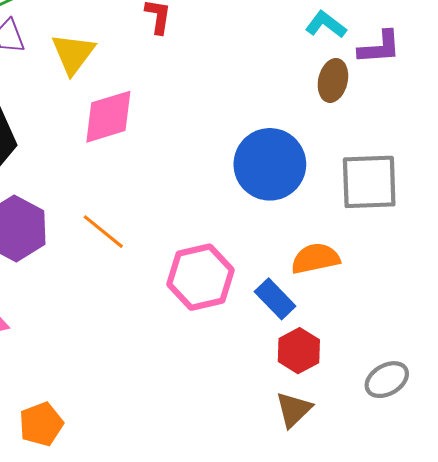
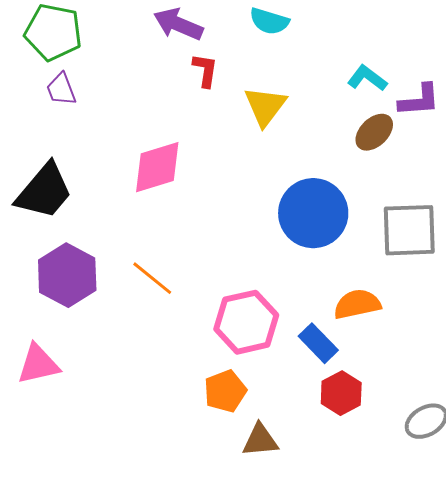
yellow triangle: (73, 54) -> (265, 106), moved
brown ellipse: (333, 80) -> (374, 132), turned 33
brown triangle: (294, 410) -> (260, 440), moved, turned 39
orange pentagon: (41, 424) -> (225, 391), moved

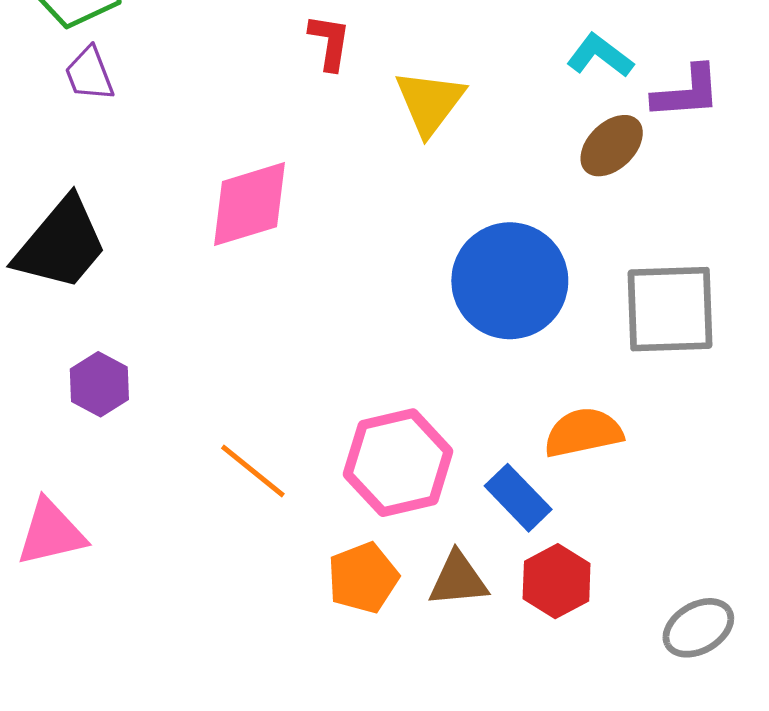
purple hexagon: (67, 275) -> (99, 384), size x0.6
orange line: (152, 278) -> (253, 471), moved
brown triangle: (260, 440) -> (458, 579), moved

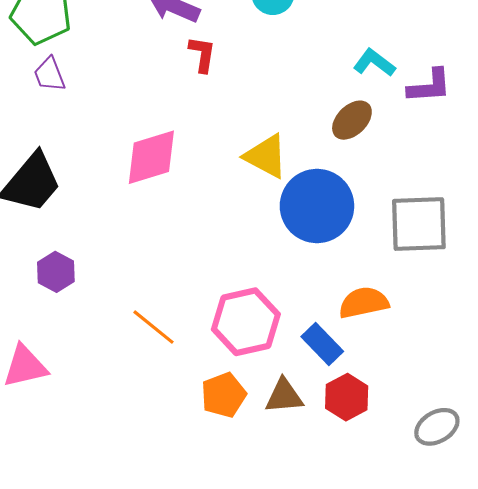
yellow triangle: (430, 102) -> (266, 156), moved, turned -39
brown ellipse: (612, 146) -> (352, 120), moved

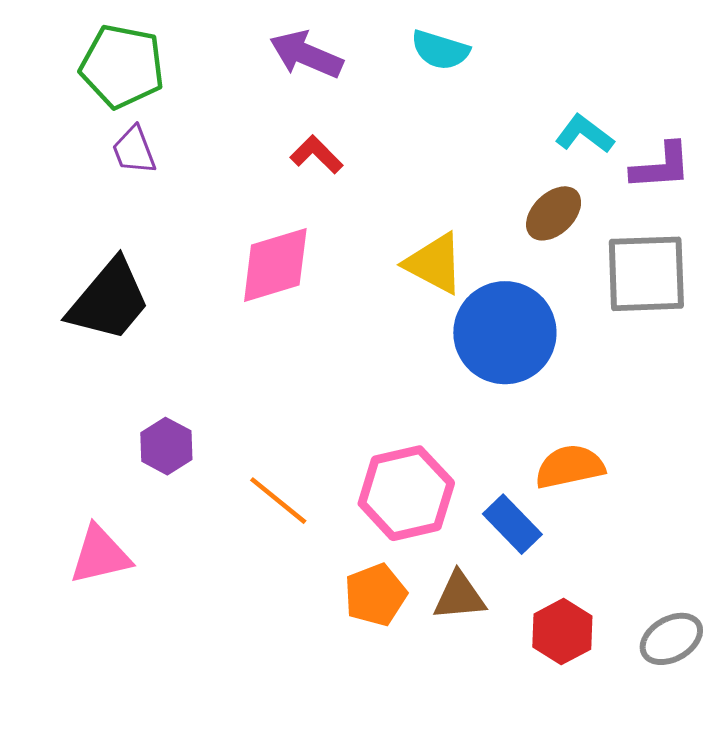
red L-shape: (202, 54) -> (317, 155), moved, turned -54
gray square: (419, 224) -> (646, 274), moved
purple hexagon: (56, 272) -> (166, 446), moved
red hexagon: (347, 397) -> (562, 632), moved

